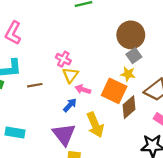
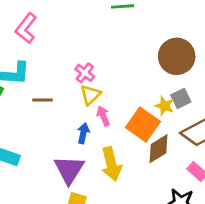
gray square: (134, 56) -> (181, 98), moved
pink arrow: (83, 89) -> (103, 116), turned 40
blue arrow: (70, 105) -> (83, 133), turned -40

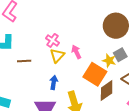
pink arrow: (103, 116) -> (76, 52), moved

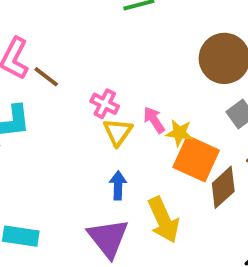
brown line: (24, 61) -> (46, 77), moved, turned 48
yellow star: (109, 61) -> (179, 133), moved

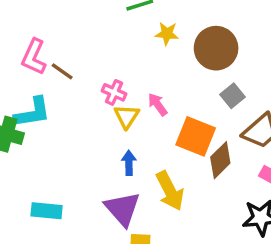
yellow star: (179, 133) -> (167, 34), moved

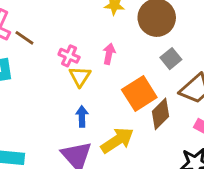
pink arrow: (158, 104) -> (109, 54), moved, turned 48
orange square: (196, 136) -> (139, 94), turned 36
yellow arrow: (170, 191) -> (117, 140), turned -96

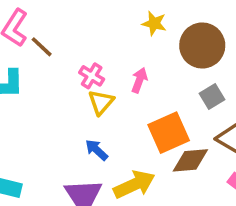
brown diamond: (161, 114) -> (190, 160), turned 32
blue arrow: (82, 116) -> (97, 150), turned -54

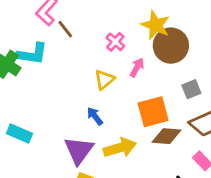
yellow star: (154, 23) -> (156, 25), size x1.5
brown circle: (202, 45) -> (171, 46), moved
pink cross: (92, 76) -> (115, 42), moved

